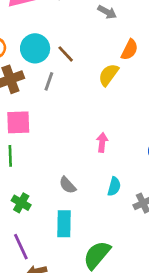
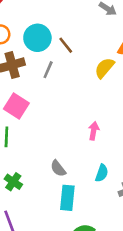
pink square: (18, 122) -> (16, 106), turned 30
cyan rectangle: (64, 224) -> (67, 198), moved

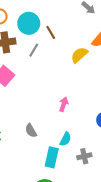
cyan rectangle: (67, 198) -> (52, 157), moved

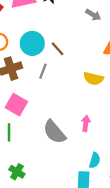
yellow semicircle: (79, 55) -> (93, 79), moved, turned -114
gray semicircle: (31, 131) -> (54, 132), moved, size x1.6

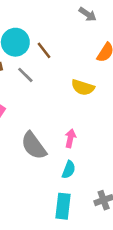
gray line: (43, 71) -> (25, 75), turned -70
cyan semicircle: (95, 160) -> (69, 170), moved

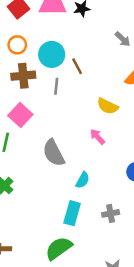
gray line: (25, 75) -> (56, 86), turned 42
pink arrow: (70, 138) -> (97, 137), moved, turned -63

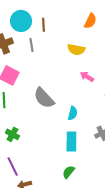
brown line: (77, 66) -> (44, 25), turned 40
pink arrow: (97, 137) -> (87, 77), moved
green semicircle: (59, 248) -> (69, 172), size x0.6

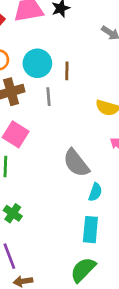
gray semicircle: (44, 98) -> (76, 163), moved
green semicircle: (69, 172) -> (83, 270), size x1.5

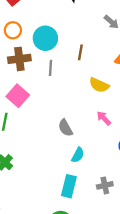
brown line: (67, 71) -> (80, 52), moved
gray semicircle: (76, 163) -> (65, 128), size x0.7

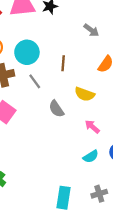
gray line: (51, 68) -> (35, 81), turned -35
gray semicircle: (65, 128) -> (56, 109), moved
cyan semicircle: (78, 155) -> (91, 156), moved, turned 35

